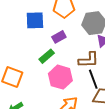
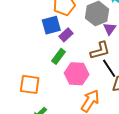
blue square: (35, 20) -> (51, 25), moved

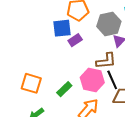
green rectangle: (58, 56) -> (64, 89), moved
pink hexagon: (77, 74) -> (92, 80), moved

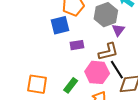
purple rectangle: (75, 40) -> (77, 45), moved, turned 32

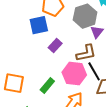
purple rectangle: (77, 45) -> (55, 45), turned -40

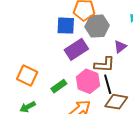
gray hexagon: (85, 16) -> (97, 26), moved
purple rectangle: (55, 45) -> (76, 49), size x1.6

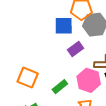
purple rectangle: (76, 49) -> (76, 49), size x0.7

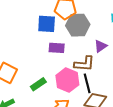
purple rectangle: (76, 49) -> (57, 48), turned 35

